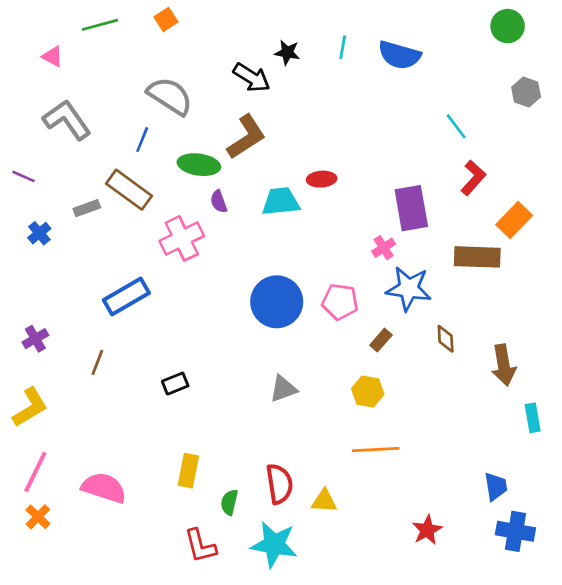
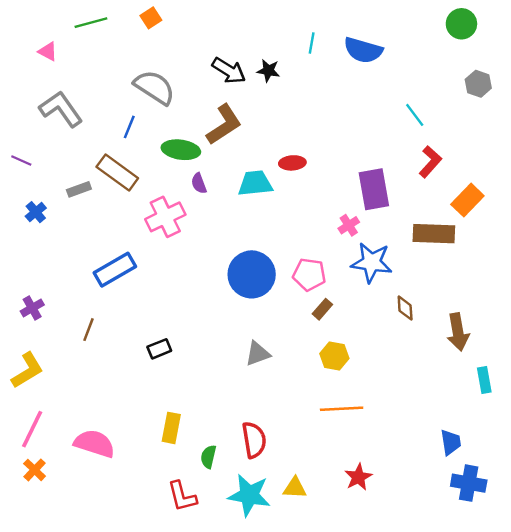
black star: (287, 52) -> (268, 71), moved
brown rectangle: (381, 340) -> (322, 309), moved
yellow triangle: (324, 501) -> (295, 488), moved
red star: (427, 530) -> (358, 477), moved

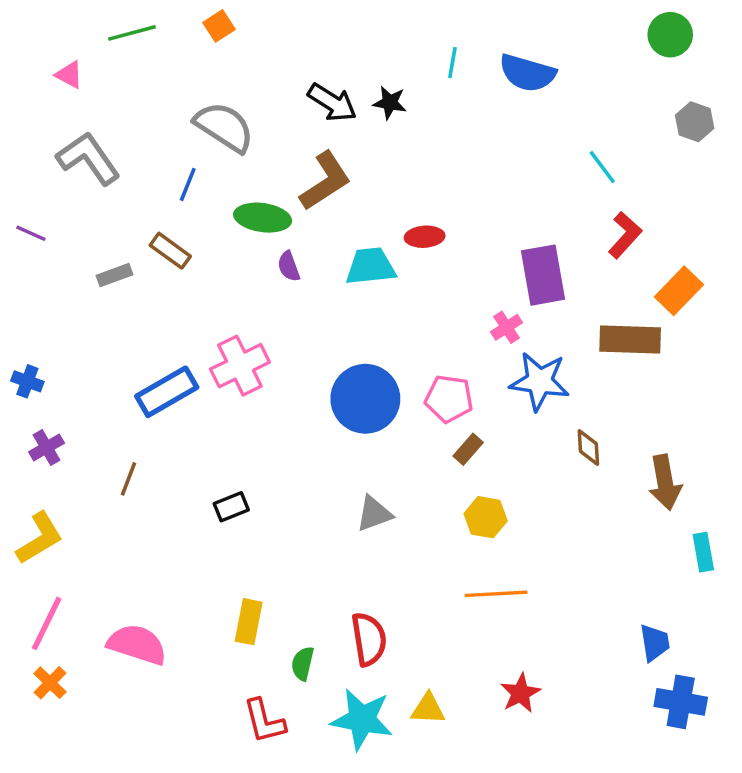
brown rectangle: (117, 172) -> (170, 251), size x0.7
blue cross: (36, 212) -> (27, 381), moved, turned -30
pink cross: (165, 217) -> (240, 366), moved

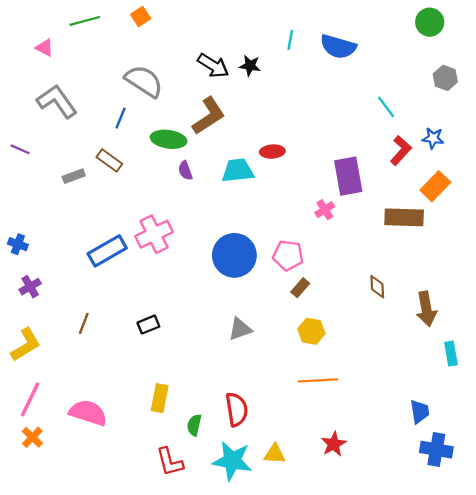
blue star: (540, 381) -> (433, 138), moved, size x0.6
brown line: (128, 479) -> (84, 323), moved

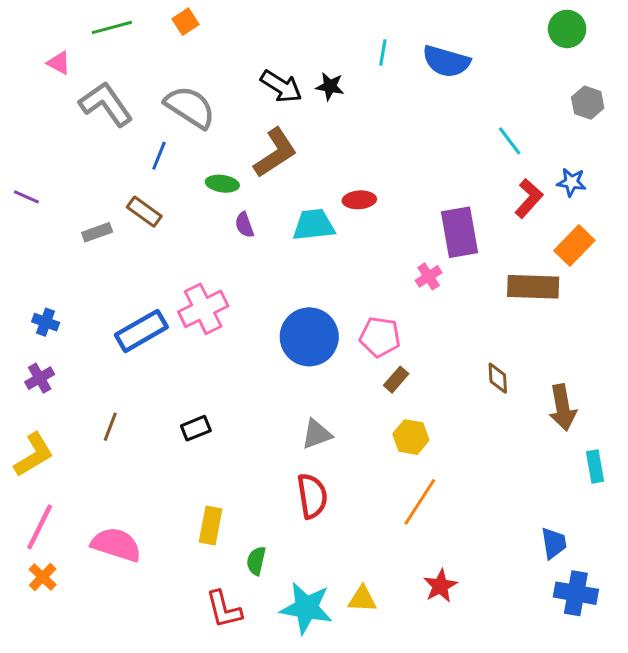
gray L-shape: (57, 101) -> (106, 104), moved
green ellipse: (169, 139) -> (222, 184), size x0.7
blue cross: (18, 244) -> (46, 322), moved
orange line: (318, 380) -> (420, 502), turned -54
red semicircle: (237, 409) -> (312, 496), moved

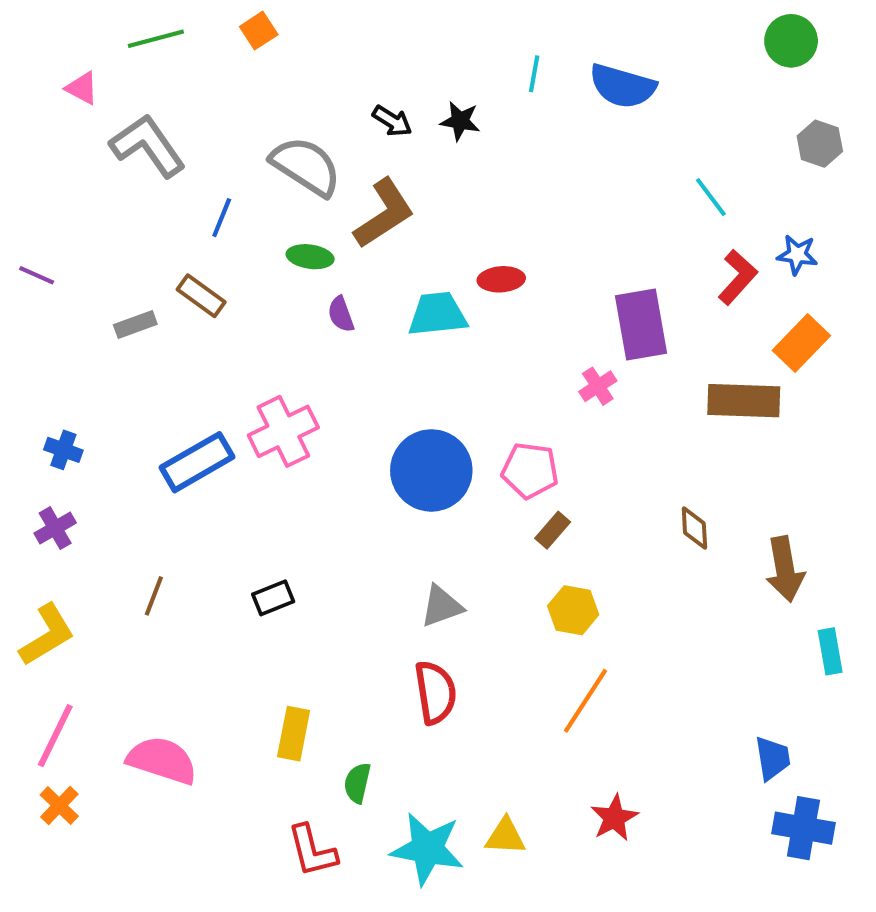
black arrow: (281, 86) -> (392, 121), size x0.7
gray semicircle: (190, 107) -> (306, 166), moved

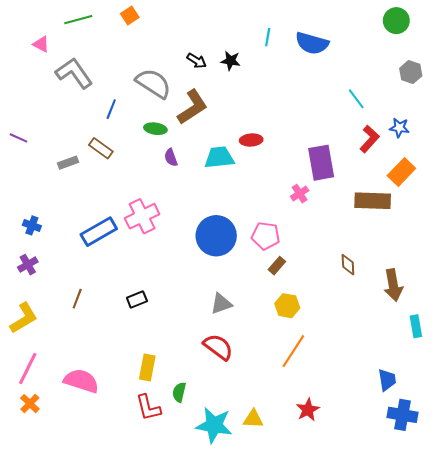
red semicircle: (435, 692) -> (218, 347), turned -44
red L-shape: (312, 851) -> (148, 408), moved

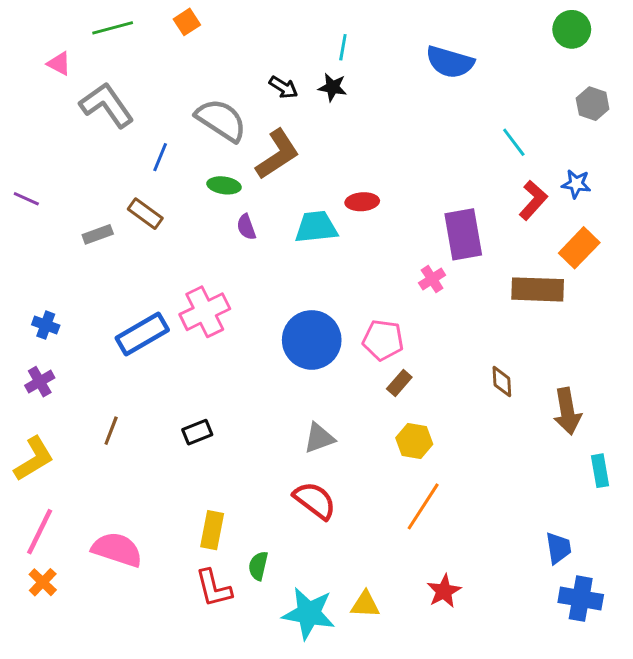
cyan line: (268, 37) -> (343, 47), moved

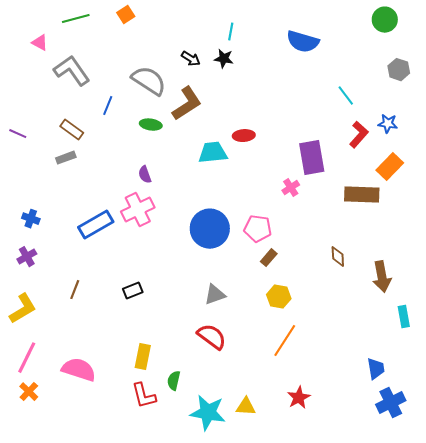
brown rectangle: (145, 214) -> (72, 130), moved
purple semicircle: (246, 227) -> (145, 175), moved
blue cross: (581, 599) -> (391, 403), turned -36

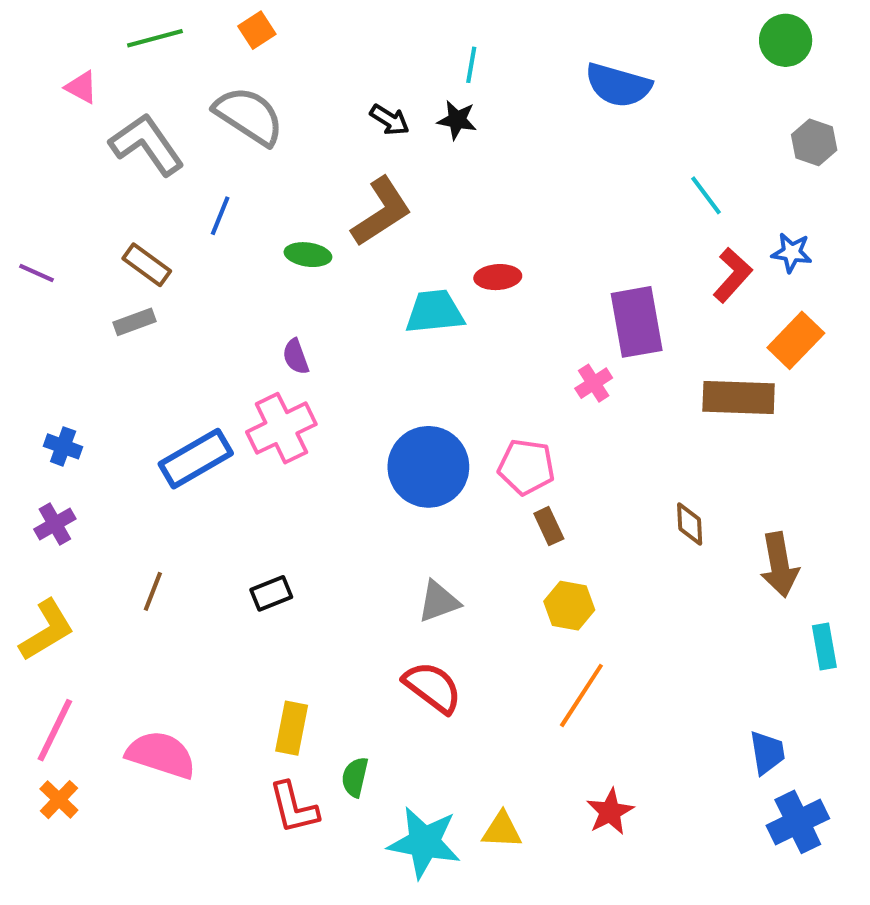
gray semicircle: (149, 81) -> (249, 116), moved
brown rectangle: (269, 258) -> (549, 526), turned -66

